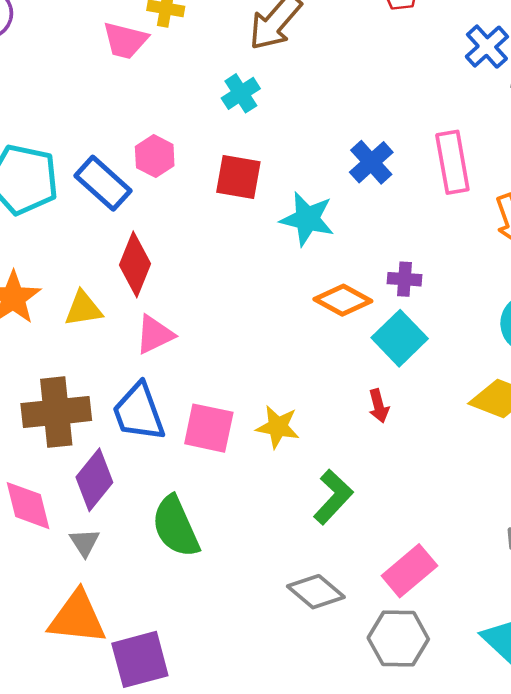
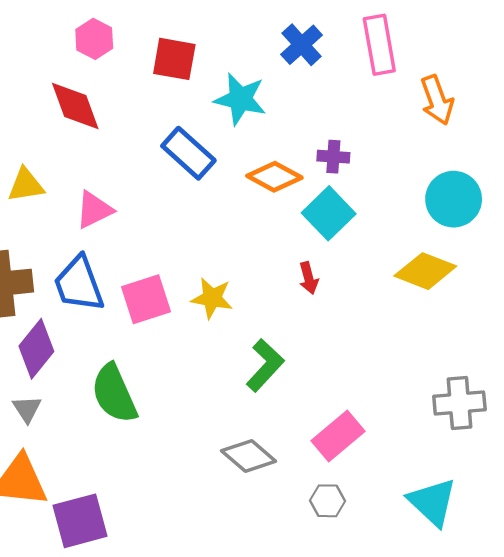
blue rectangle: (103, 183) -> (188, 153), moved
red diamond: (135, 264) -> (75, 106), moved, turned -42
pink square: (209, 428) -> (146, 299), turned -30
gray hexagon: (398, 638) -> (327, 501), size x0.6

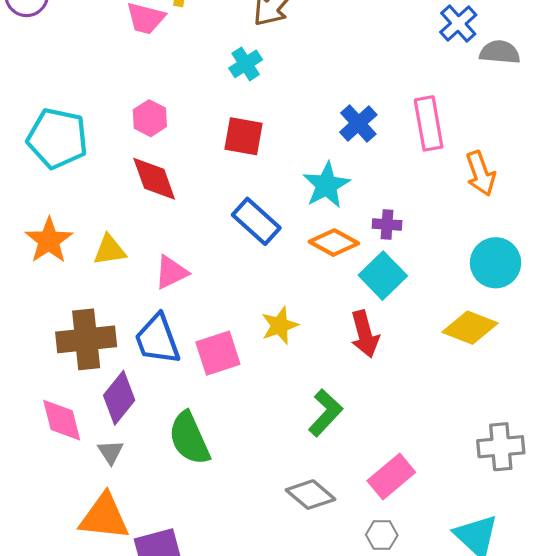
pink hexagon: (94, 39) -> (150, 118), moved
cyan star: (240, 99) -> (326, 185), moved, turned 30
red arrow: (309, 278) -> (365, 334), size x1.6
yellow star: (212, 298) -> (280, 326), moved, turned -30

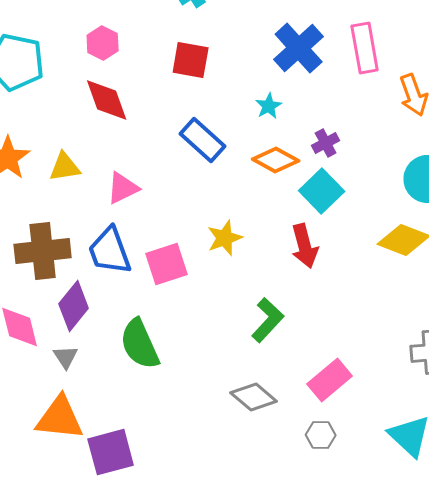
blue cross: (358, 123) -> (299, 48), size x1.4
cyan star: (326, 185) -> (269, 106), size x0.6
purple cross: (387, 224) -> (326, 143), turned -32

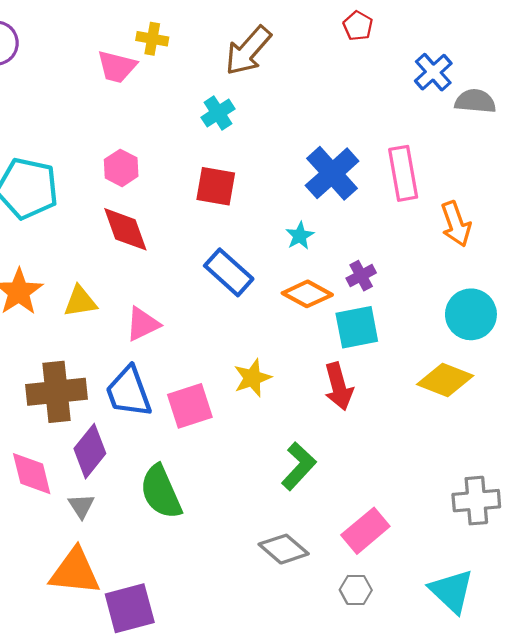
cyan square: (322, 191) -> (357, 327), turned 33

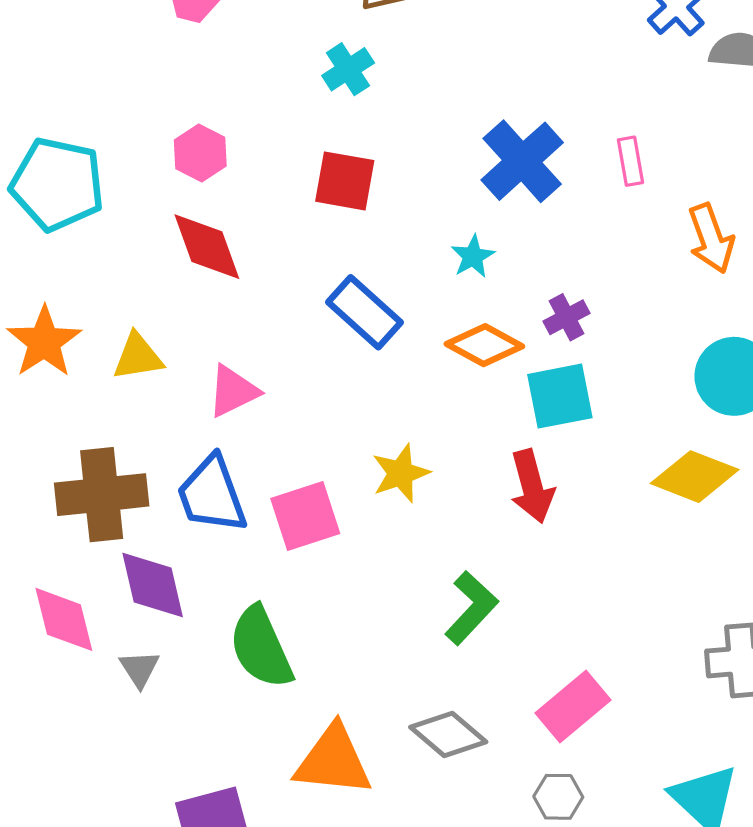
pink rectangle: (403, 173) -> (631, 161), size x0.6
purple diamond: (90, 451) -> (153, 585), turned -52
orange triangle: (75, 572) -> (333, 761), moved

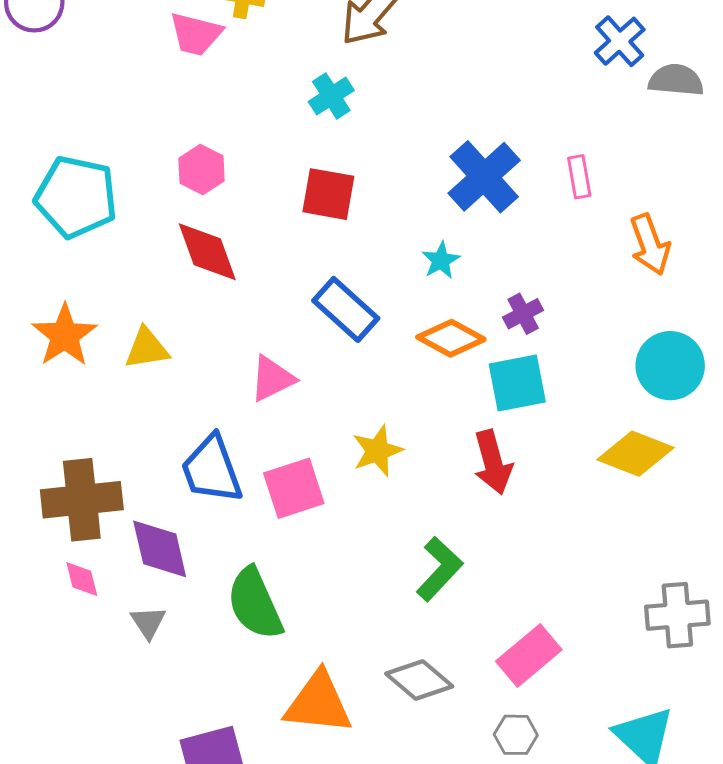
pink triangle: (233, 391) -> (272, 379), moved
brown cross: (102, 495) -> (82, 500), moved
pink diamond: (64, 619) -> (82, 579), size x0.6

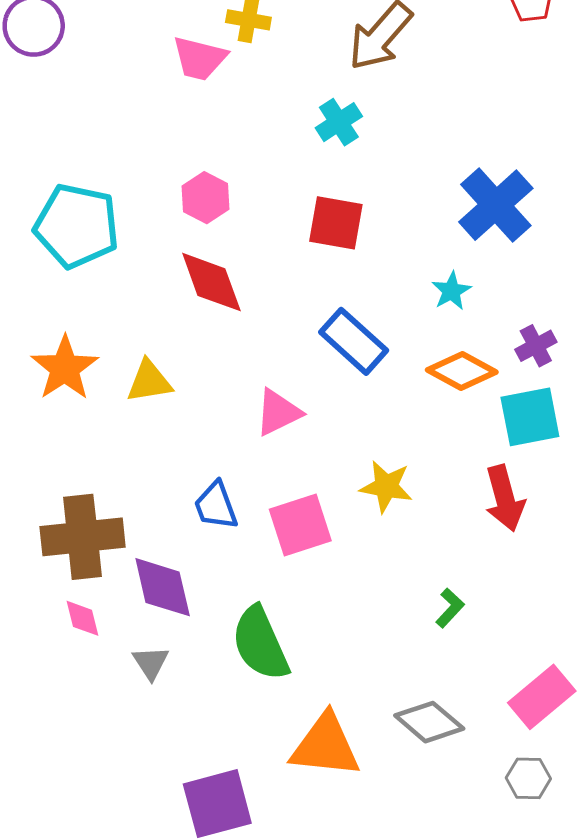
yellow star: (377, 451) -> (386, 487), turned 30
blue trapezoid: (212, 469) -> (216, 506), size x0.7
green L-shape: (439, 569) -> (450, 608), size x0.6

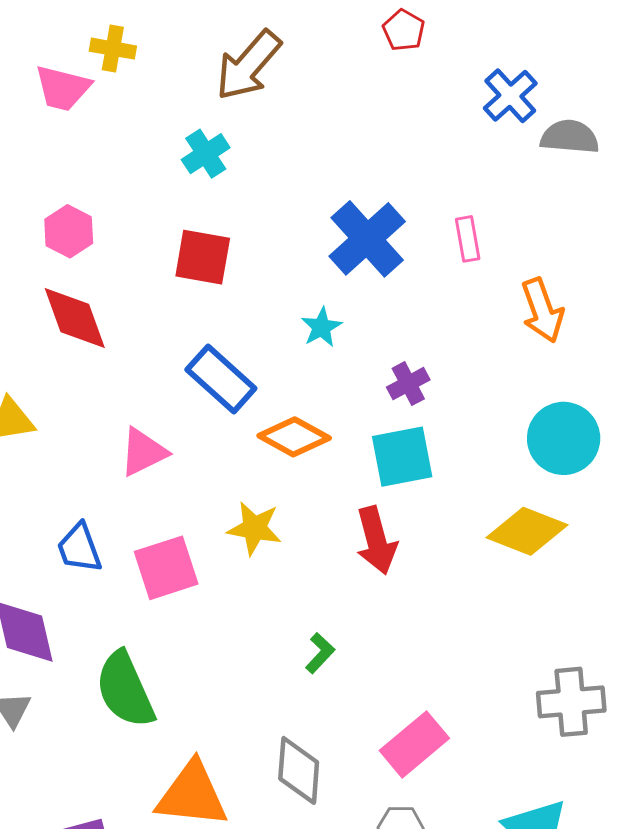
orange diamond: (462, 371) -> (294, 437), moved
gray diamond: (429, 722) -> (299, 770), turned 54

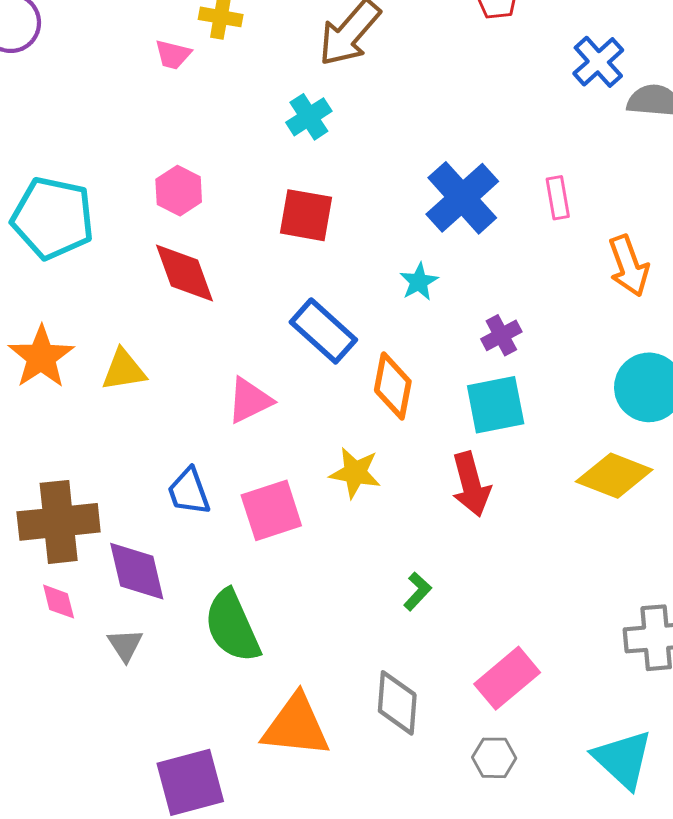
pink trapezoid: (63, 88) -> (173, 55), size x0.7
orange diamond: (294, 437) -> (393, 386), turned 72

